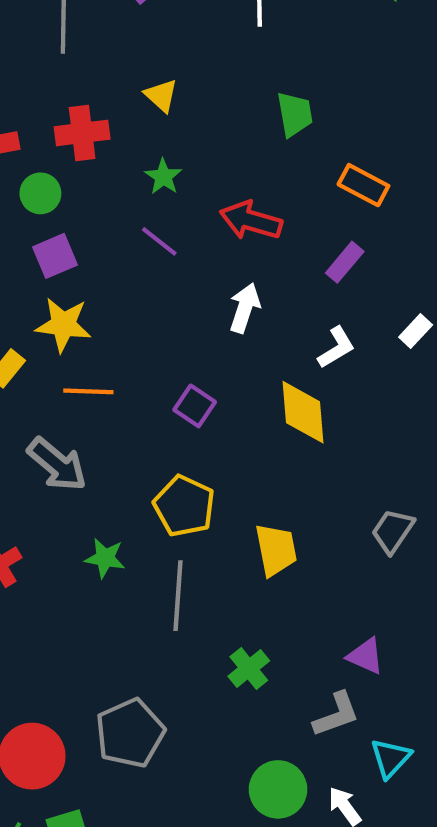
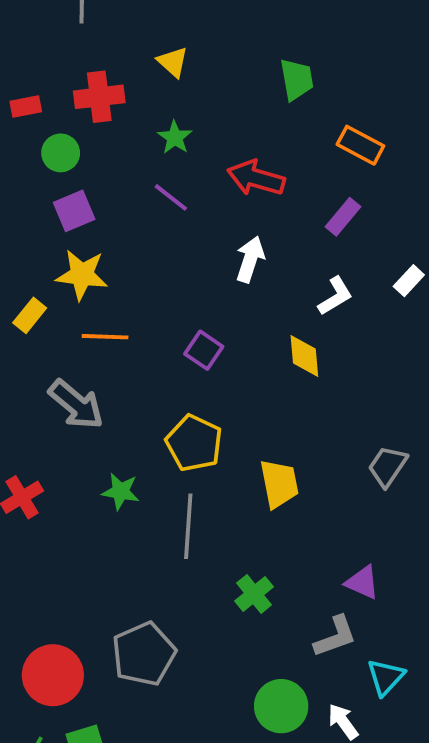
yellow diamond: (303, 412) -> (304, 356), size x0.7

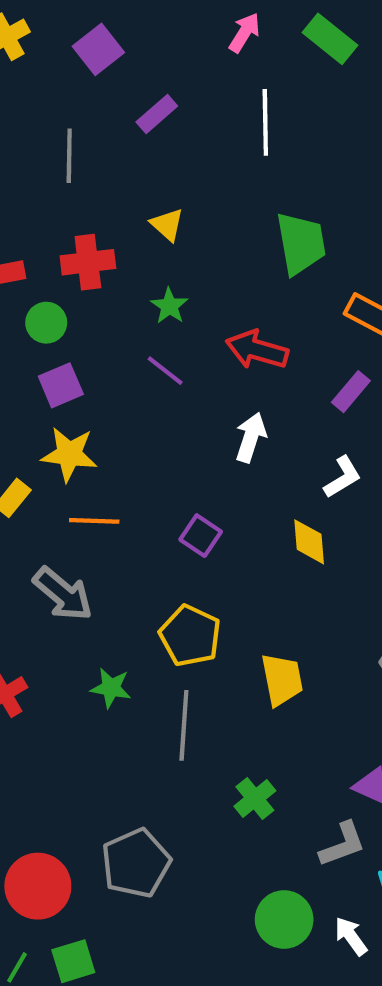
green trapezoid: (297, 79) -> (301, 243), size x1.4

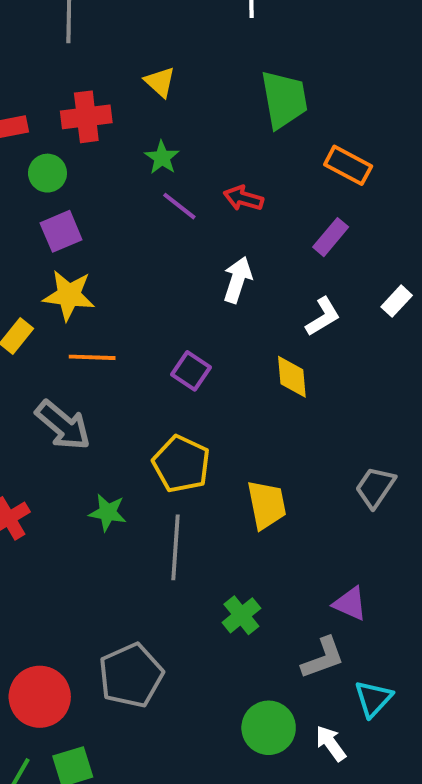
red arrow: (257, 350) -> (243, 198), size x0.7
purple line: (165, 371) -> (179, 206), moved

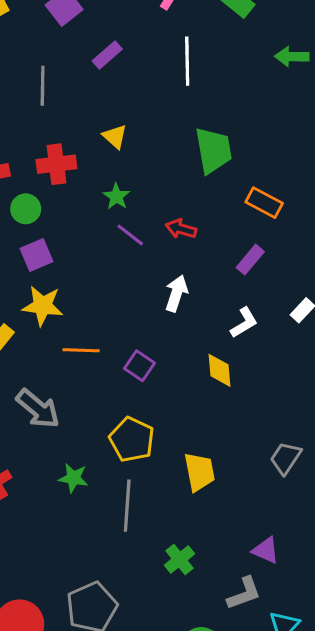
orange line: (92, 357) -> (81, 350), moved

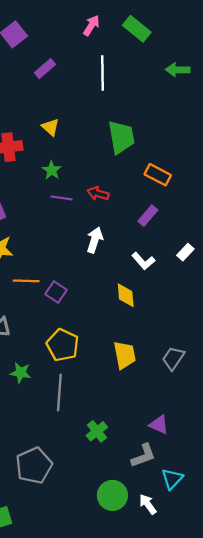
purple line: (130, 235) -> (62, 198), turned -30
white L-shape: (244, 323) -> (143, 261), turned 80
purple square: (140, 366) -> (56, 292), moved
yellow trapezoid: (199, 472) -> (125, 355), moved

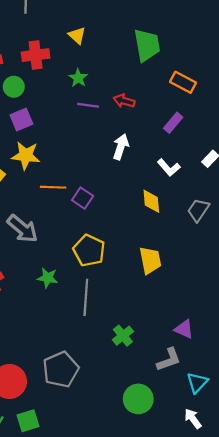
gray trapezoid: (173, 358) -> (198, 210), moved
white arrow: (148, 504) -> (193, 419), moved

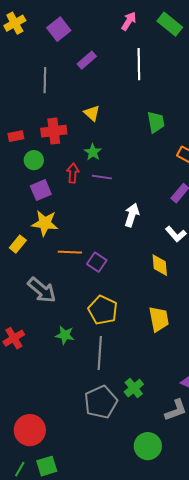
green trapezoid: (147, 45) -> (156, 122), size x0.7
red arrow: (124, 101) -> (73, 173), moved, turned 78
gray pentagon: (61, 369) -> (101, 402), moved

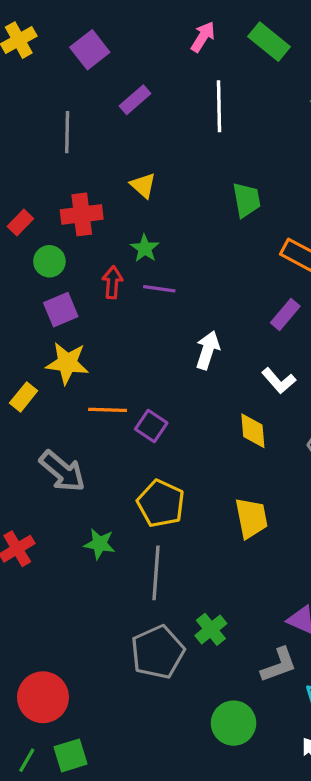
red rectangle: (16, 136) -> (20, 223), turned -35

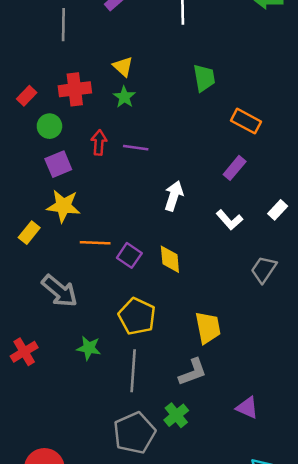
green star: (145, 248) -> (124, 97), moved
yellow diamond: (253, 431) -> (170, 259), moved
gray L-shape: (279, 665) -> (193, 372), moved

